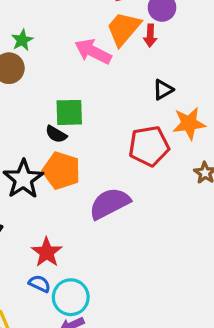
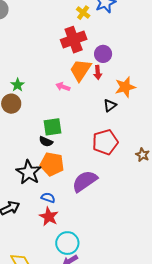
pink arrow: (93, 51) -> (63, 87), size x0.6
orange star: (189, 123) -> (125, 87), moved
blue semicircle: (40, 284) -> (48, 198), moved

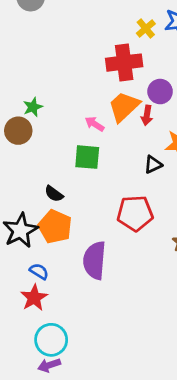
green square: (53, 127) -> (87, 157), moved
purple semicircle: (85, 181) -> (95, 260), turned -64

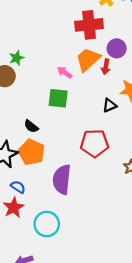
cyan circle: (51, 340) -> (47, 224), moved

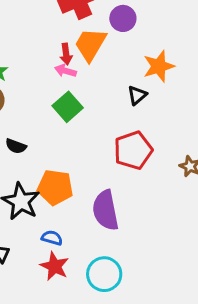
red arrow: (106, 67) -> (66, 54), moved
green square: (58, 98) -> (68, 107), turned -30
black semicircle: (31, 126) -> (16, 146), moved

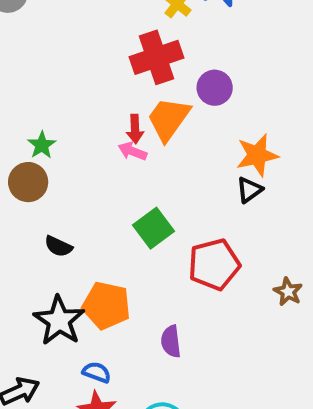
black triangle: (137, 95) -> (249, 190), moved
green square: (68, 107) -> (153, 228), moved
purple semicircle: (105, 210) -> (171, 341), size x0.6

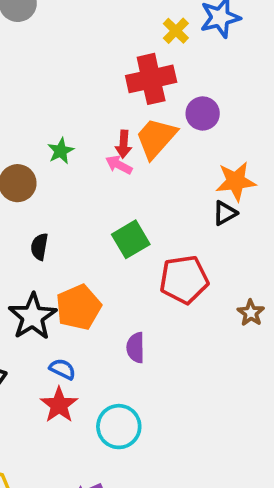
green star: (42, 145) -> (61, 151), moved
black semicircle: (58, 246) -> (39, 247), turned 68
orange pentagon: (106, 305) -> (78, 307), turned 30

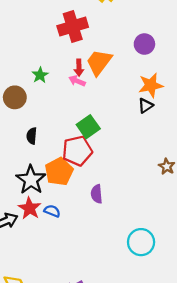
red cross: (151, 79) -> (73, 26), moved
purple circle: (203, 113) -> (144, 44), moved
red pentagon: (184, 280) -> (77, 151), moved
red star: (59, 405) -> (30, 208), moved
cyan circle: (119, 427) -> (141, 242), moved

